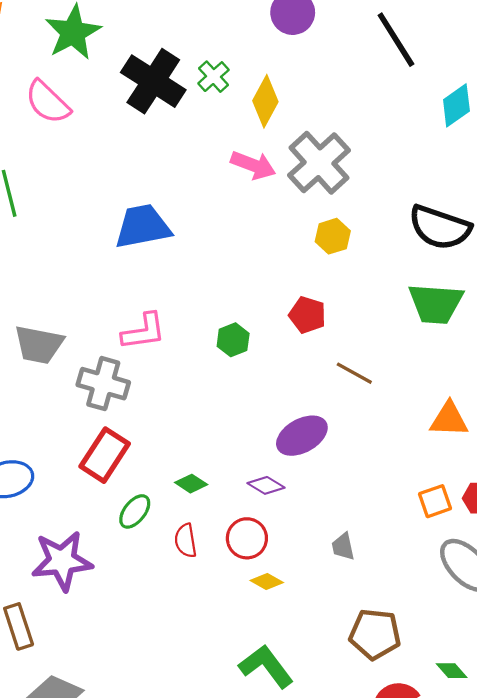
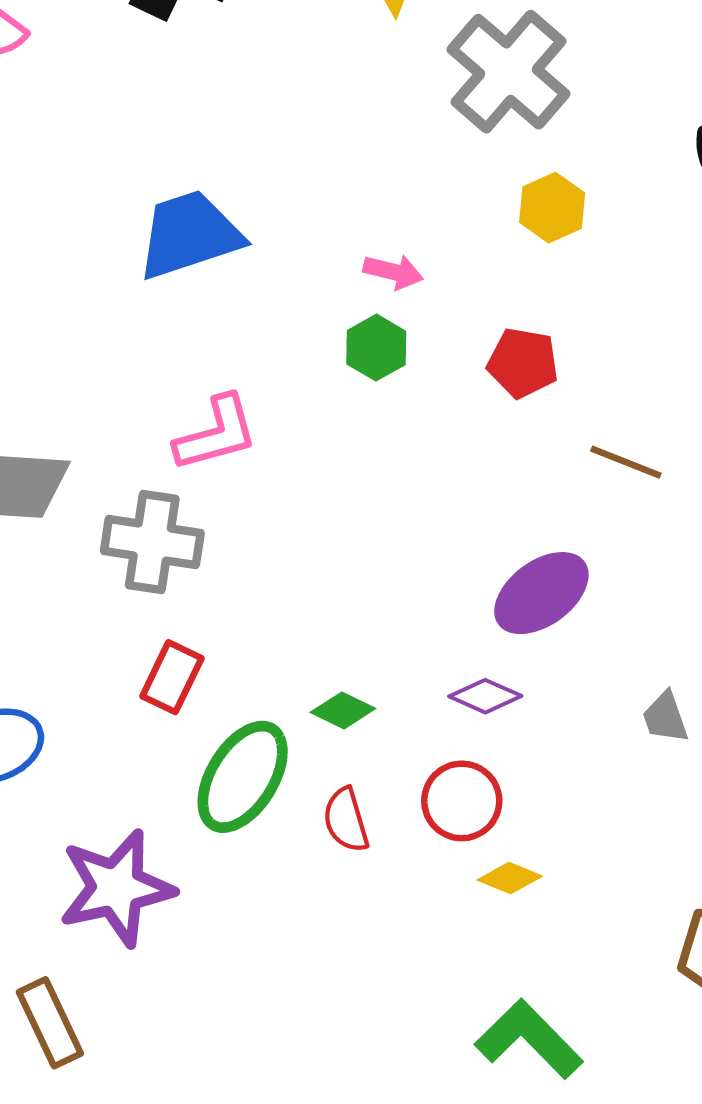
pink arrow: (253, 165) -> (393, 272), moved, size x0.7
green hexagon: (233, 340) -> (376, 348), moved
red rectangle: (105, 455) -> (172, 677), size x0.7
green ellipse: (135, 511) -> (243, 777), size x1.6
gray trapezoid: (343, 547) -> (665, 717), moved

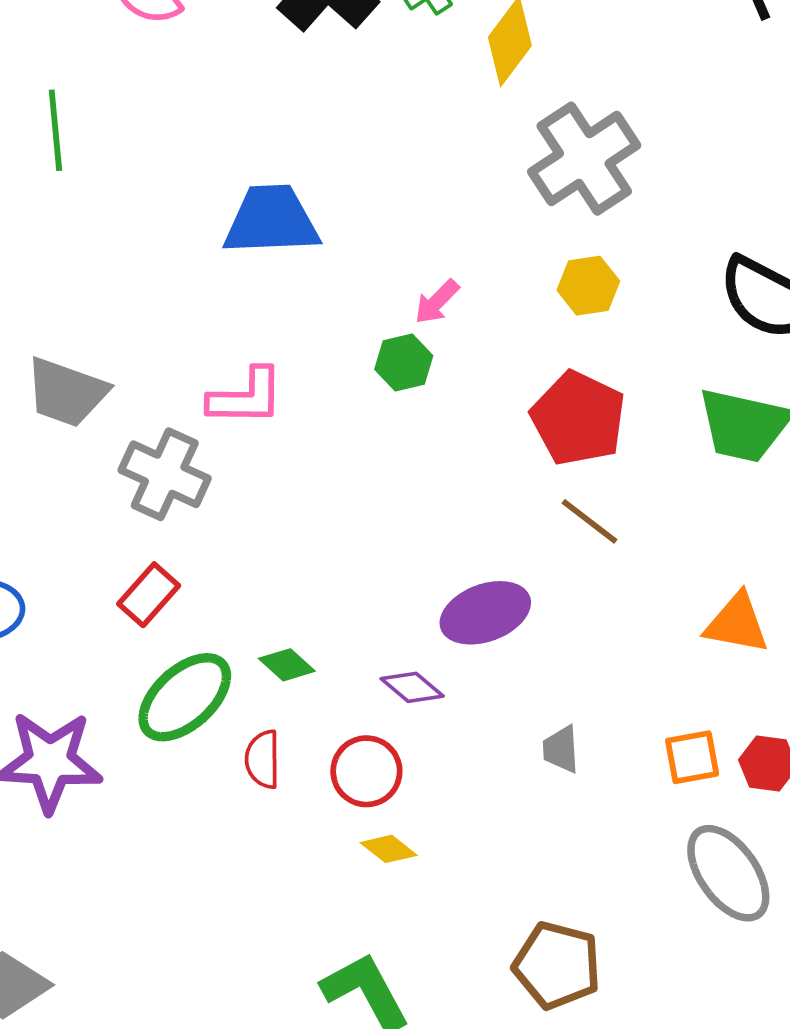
pink arrow: (393, 272) -> (437, 302), turned 105
red pentagon: (523, 363) -> (578, 418), moved, size x1.5

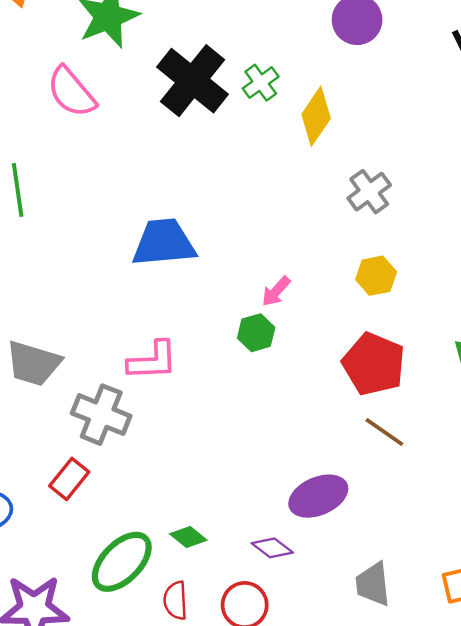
gray cross: (584, 159) -> (369, 192), size x0.6
red rectangle: (149, 595) -> (69, 479), moved
gray trapezoid: (561, 749) -> (373, 584), size x1.4

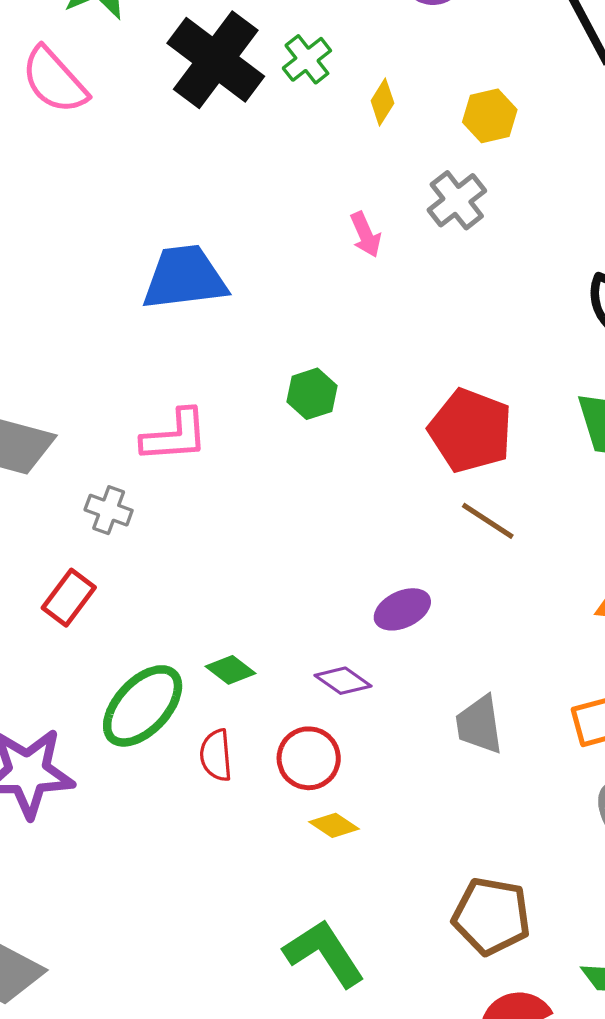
yellow diamond: (316, 116) -> (382, 102), size x0.6
yellow hexagon: (376, 276) -> (490, 116), moved
pink arrow: (276, 291) -> (366, 235), moved, turned -64
gray cross: (101, 415) -> (109, 510), size x0.6
purple ellipse: (318, 496) -> (402, 609), size x0.7

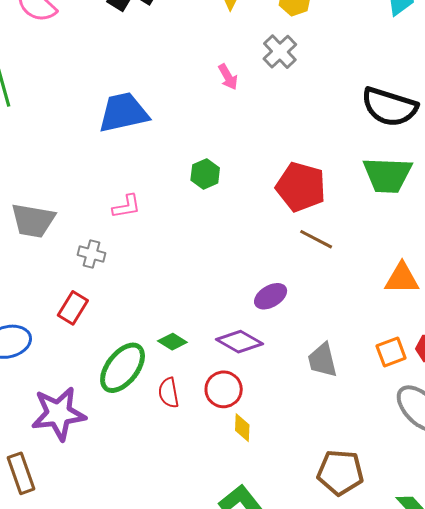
pink L-shape: (175, 436) -> (126, 206), size x0.7
purple diamond: (343, 681) -> (239, 342), size x1.4
yellow diamond: (334, 825) -> (242, 428), turned 64

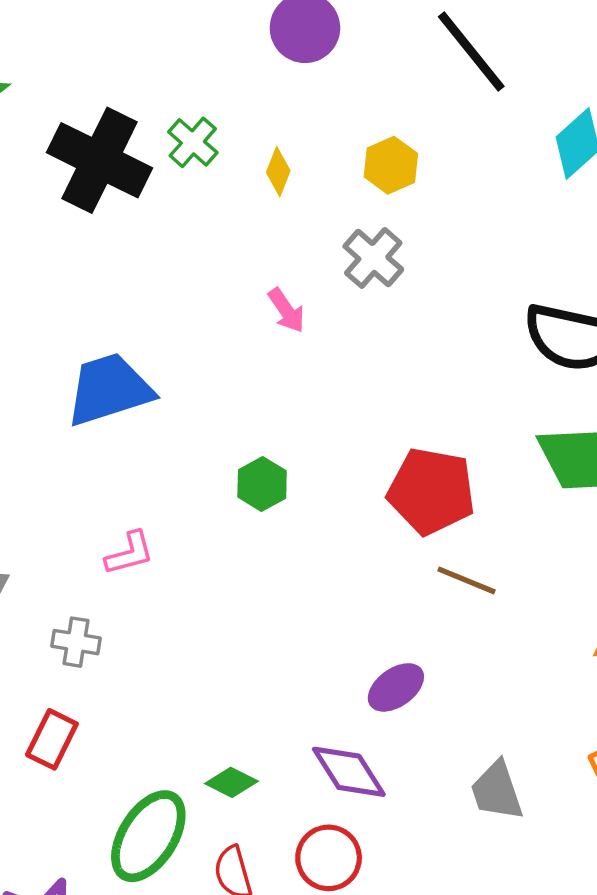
purple diamond: (239, 342) -> (349, 772), turned 33

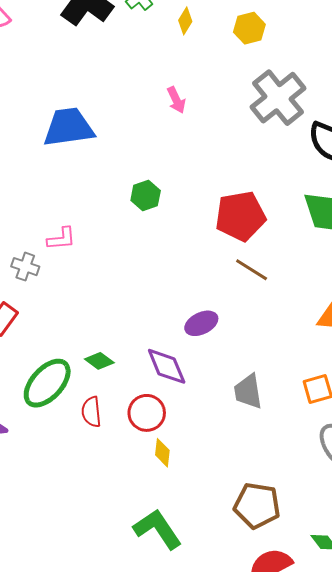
gray cross: (373, 258) -> (278, 98), moved, size x1.6
red pentagon: (431, 491) -> (240, 216), turned -30
pink L-shape: (130, 553) -> (61, 239), moved

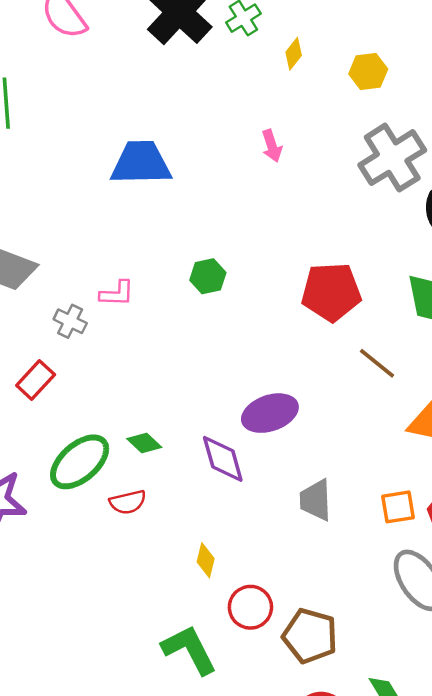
green hexagon: (146, 195) -> (208, 276), moved
brown line: (252, 270) -> (377, 363), moved
purple ellipse: (201, 323) -> (270, 413), size x1.4
red semicircle: (91, 412) -> (128, 502), turned -104
red circle: (147, 413) -> (250, 607), moved

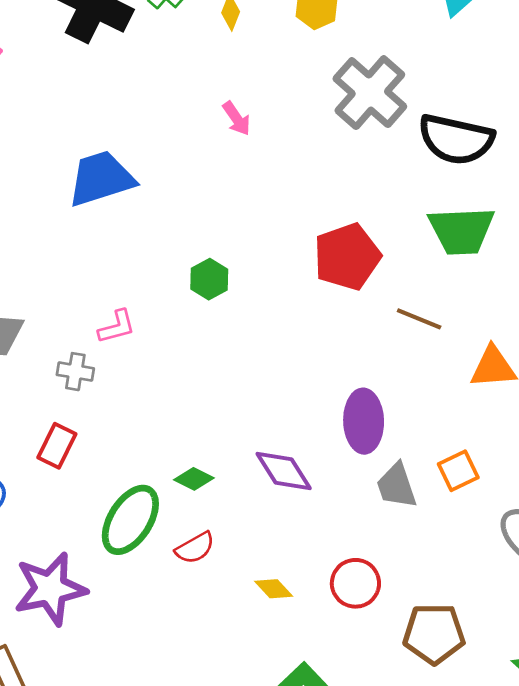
purple ellipse: (270, 413) -> (364, 421), moved, turned -56
orange square: (398, 507) -> (458, 471), moved
yellow diamond: (206, 560) -> (274, 589), moved, turned -40
red circle: (250, 607) -> (355, 583), moved

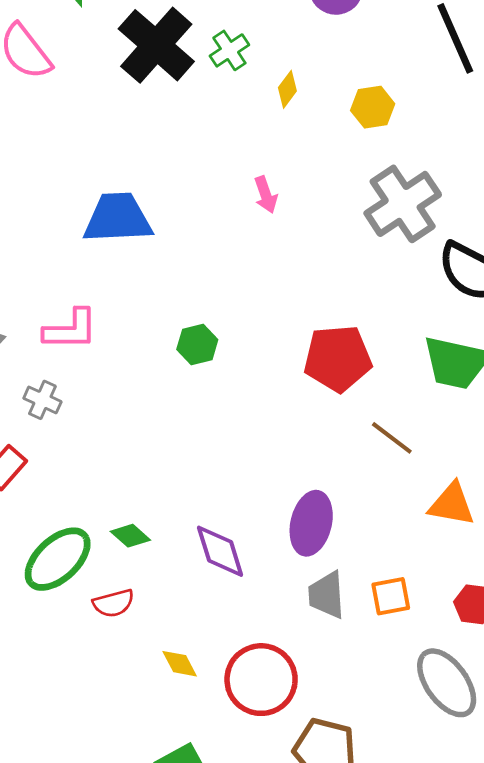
pink L-shape: (117, 327) -> (71, 330), moved, size x1.4
red circle: (355, 583) -> (261, 680), size x1.4

